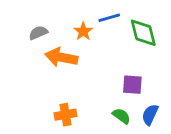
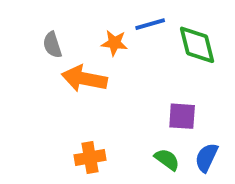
orange star: (83, 31) -> (114, 43), turned -30
gray semicircle: (38, 33) -> (52, 45), turned -84

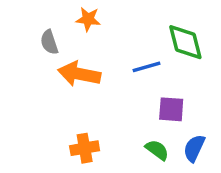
blue line: (150, 24) -> (146, 67), moved
orange star: (114, 43) -> (88, 19), moved

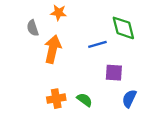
orange arrow: (79, 74) -> (53, 49), turned 92
green semicircle: (157, 150) -> (85, 100), moved

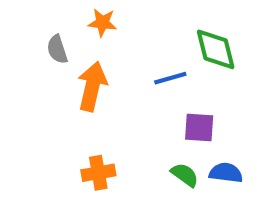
blue semicircle: (129, 99) -> (226, 173), turned 72
green semicircle: (85, 100) -> (185, 175), moved

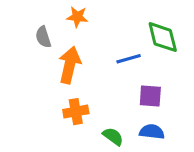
orange cross: (98, 173) -> (76, 112), moved
blue semicircle: (226, 173) -> (152, 132), moved
green semicircle: (185, 175) -> (113, 136), moved

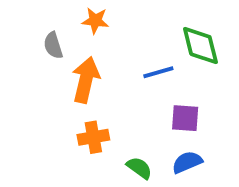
blue semicircle: (152, 132) -> (187, 162), turned -30

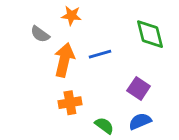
gray semicircle: (53, 45) -> (40, 34), turned -36
blue line: (158, 72) -> (100, 54), moved
purple square: (185, 118) -> (139, 88), turned 30

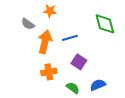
purple square: (139, 88) -> (79, 62), moved

